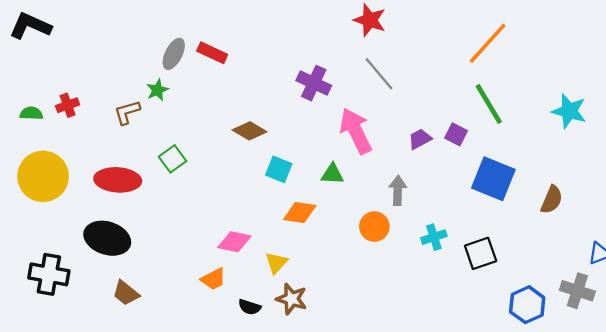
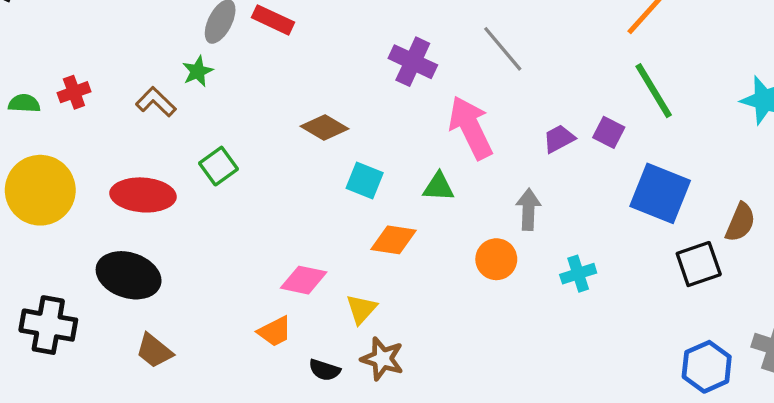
brown L-shape: (127, 112) -> (156, 102), turned 60
black square: (481, 253) -> (699, 264), moved

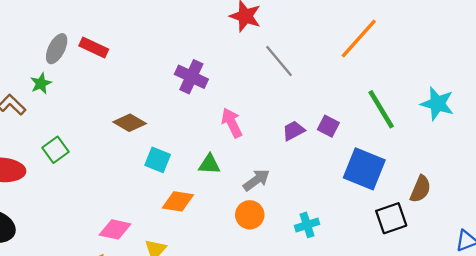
gray line: (503, 49) -> (279, 61), moved
green line: (654, 91) -> (381, 109), moved
pink arrow: (471, 128) -> (232, 123), size x0.7
gray arrow: (528, 209) -> (256, 180), moved, turned 52

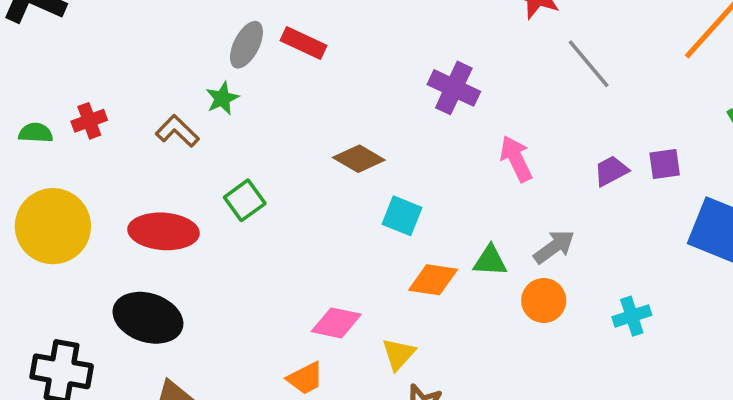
purple square: (328, 126) -> (665, 164), turned -35
green triangle: (209, 164) -> (490, 261), moved

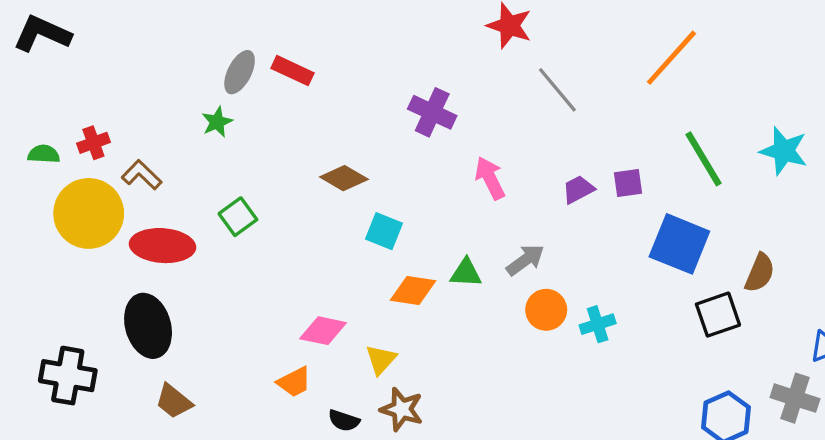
brown L-shape: (177, 131) -> (142, 175), moved
yellow circle: (53, 226) -> (89, 213), moved
orange circle: (544, 300) -> (546, 310), moved
black ellipse: (148, 318) -> (148, 326), turned 56

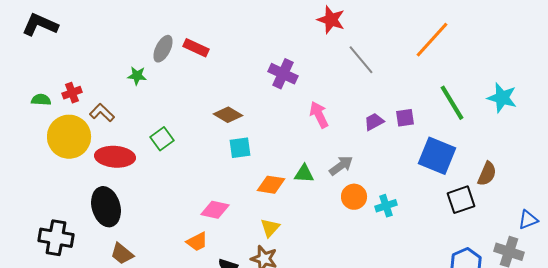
green star: (217, 122) -> (137, 76), moved, turned 30
cyan square: (384, 231) -> (240, 148), moved, turned -30
yellow triangle: (381, 360) -> (270, 228), moved

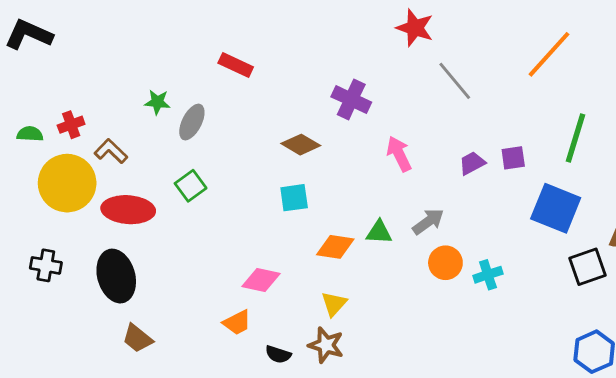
gray ellipse: (163, 49) -> (192, 122), moved
green line: (452, 103) -> (576, 138), turned 48
brown diamond: (228, 115) -> (301, 145), moved
black cross: (56, 238) -> (46, 265), moved, size x0.7

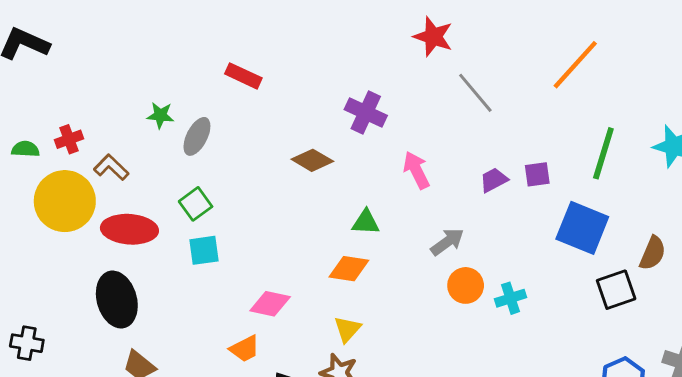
cyan square: (294, 198) -> (204, 250), moved
green triangle: (379, 232) -> (366, 222), moved
black cross: (46, 265) -> (27, 343), moved

